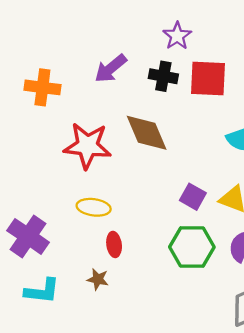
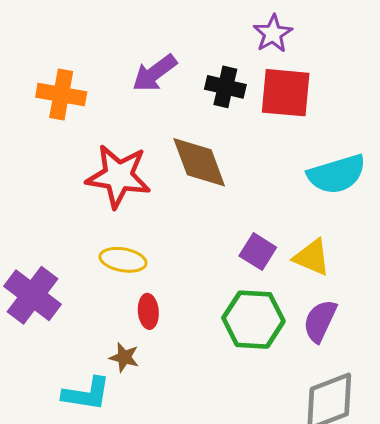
purple star: (177, 36) -> (273, 34), moved
cyan L-shape: (42, 291) -> (86, 394), moved

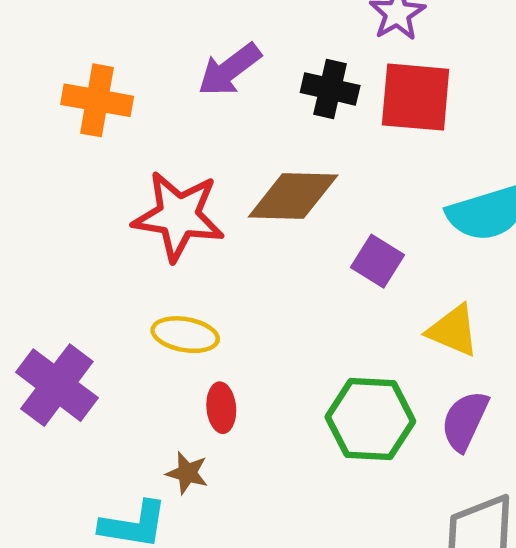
brown diamond: (199, 162) -> (293, 196), turned -68
purple square: (258, 252) -> (378, 261), moved

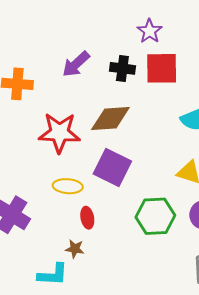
purple square: (378, 261) -> (112, 168), moved, size x1.6

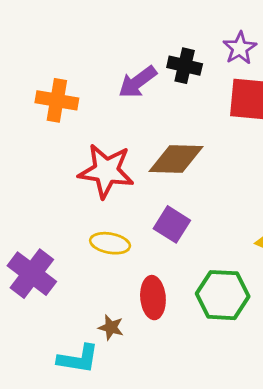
black cross: (122, 68) -> (185, 66), moved
purple square: (112, 168) -> (172, 224), size x0.7
red ellipse: (87, 218) -> (153, 298), moved, size x1.4

